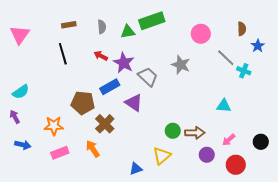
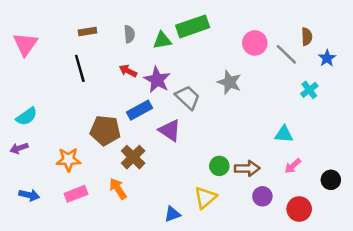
gray line: (226, 58) -> (286, 54), moved
cyan cross: (244, 71) -> (309, 90), turned 32
purple arrow: (15, 117) -> (19, 148), turned -80
pink arrow: (229, 140) -> (293, 166), moved
blue arrow: (23, 145) -> (29, 195), moved

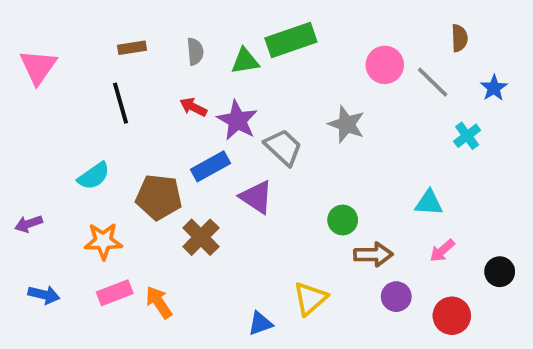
brown semicircle: (307, 37) -> (459, 38), moved
cyan semicircle: (27, 116) -> (94, 176), moved
green circle: (219, 166) -> (343, 220), moved
orange arrow: (118, 189) -> (159, 302), moved

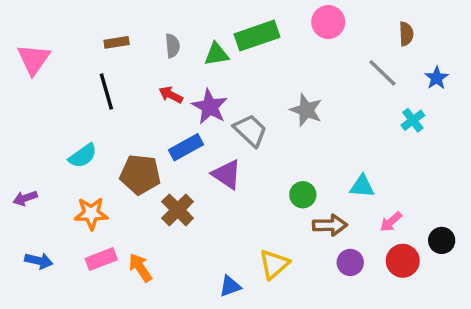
pink circle: (385, 65) -> (328, 22), moved
cyan triangle: (429, 203) -> (362, 186), moved
red circle: (452, 316) -> (403, 261), moved

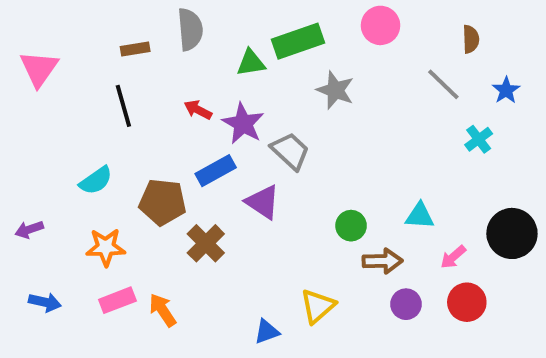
gray semicircle: (172, 46) -> (190, 29), moved, size x1.5
gray star: (306, 110) -> (335, 90), moved
black circle: (442, 240) -> (512, 233), moved, size x1.6

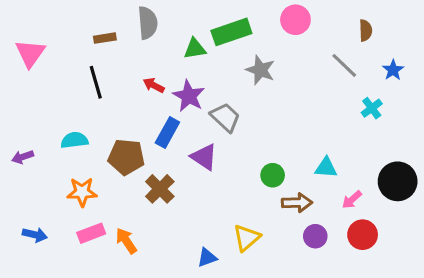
blue rectangle: (216, 171) -> (167, 133), turned -32
cyan semicircle: (96, 180) -> (74, 140), turned -152
purple arrow: (29, 230) -> (23, 157), moved

